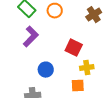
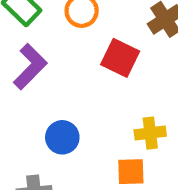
red square: (74, 48) -> (120, 58), moved

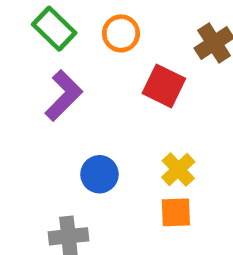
yellow cross: (150, 133) -> (178, 169), moved, turned -36

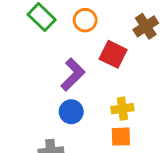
purple L-shape: (64, 95) -> (73, 74), moved
yellow cross: (178, 169) -> (122, 109), turned 35

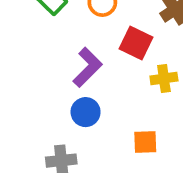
yellow cross: (122, 109) -> (164, 78), moved

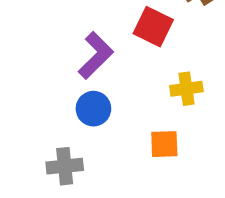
yellow cross: (164, 78) -> (186, 89), moved

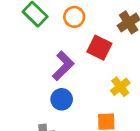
yellow cross: (186, 89) -> (120, 87), turned -30

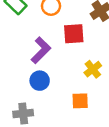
red square: (99, 48) -> (74, 34), turned -30

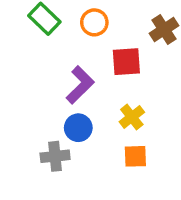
yellow cross: (93, 69) -> (132, 117), moved
gray cross: (23, 114) -> (55, 156), moved

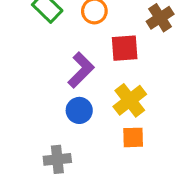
yellow cross: (132, 117) -> (130, 100), size x1.4
gray cross: (55, 156) -> (57, 159), moved

